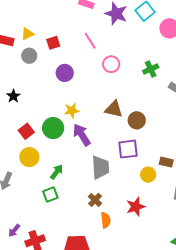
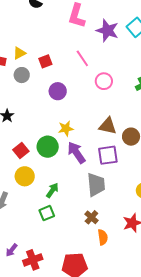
purple square: (128, 149) -> (108, 155), moved

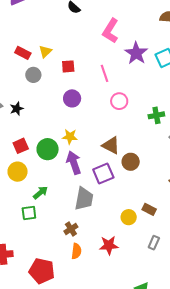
yellow triangle: (19, 53) -> (45, 52), turned -32
gray circle: (22, 75) -> (33, 75), moved
purple square: (108, 155) -> (103, 174), turned -30

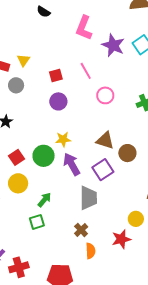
red square: (68, 66) -> (56, 76), moved
yellow circle: (129, 217) -> (136, 219), moved

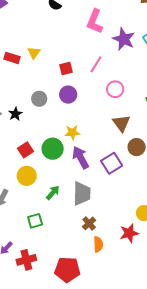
pink line: (86, 71) -> (96, 64), turned 60
gray circle: (16, 85) -> (39, 99), moved
brown triangle: (105, 140) -> (121, 123), moved, turned 36
gray trapezoid: (88, 198) -> (82, 193), moved
green square: (37, 222) -> (35, 221), moved

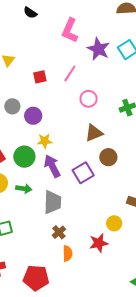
purple circle: (68, 95) -> (33, 116), moved
brown triangle: (121, 123) -> (94, 133), turned 42
green arrow: (53, 193) -> (24, 189), moved, turned 56

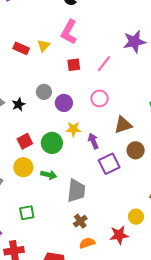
pink L-shape: (70, 30) -> (69, 32), moved
purple star: (98, 49) -> (134, 42), turned 30
pink circle: (89, 99) -> (100, 98), moved
purple arrow: (52, 166) -> (93, 141), moved, size x0.7
orange semicircle: (68, 253) -> (87, 243), turned -112

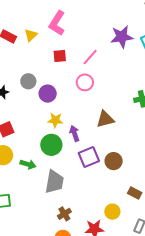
pink circle: (100, 98) -> (85, 82), moved
green circle: (52, 143) -> (51, 145), moved
brown circle: (136, 150) -> (114, 161), moved
brown cross: (80, 221) -> (64, 214), moved

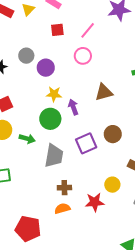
purple square: (89, 157) -> (86, 143), moved
brown cross: (64, 214) -> (64, 188), turned 32

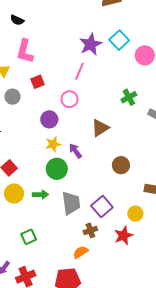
pink line: (88, 30) -> (79, 71), moved
gray circle: (26, 56) -> (12, 97), moved
purple circle: (46, 68) -> (49, 119), moved
purple square: (86, 143) -> (102, 206), moved
orange semicircle: (62, 209) -> (81, 252), moved

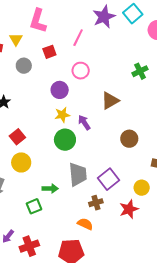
pink line: (79, 71) -> (78, 38), moved
green arrow: (40, 195) -> (50, 189), moved
orange semicircle: (81, 252) -> (85, 224), turned 56

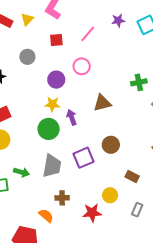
purple star: (104, 17) -> (118, 20), size x0.6
gray circle: (24, 66) -> (27, 57), moved
purple square: (109, 179) -> (84, 158), moved

